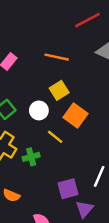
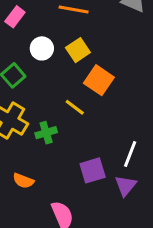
white circle: (39, 110) -> (42, 48), moved
purple triangle: (85, 209) -> (126, 186), moved

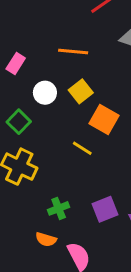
green cross: (46, 133) -> (59, 208), moved
orange semicircle: (23, 181) -> (46, 239), moved

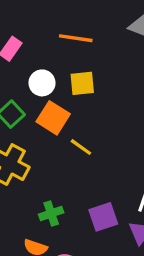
yellow square: (81, 91) -> (82, 83), turned 30
orange square: (104, 119) -> (53, 118), moved

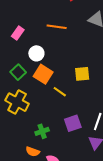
yellow square: (82, 83) -> (82, 74), moved
purple square: (103, 217) -> (73, 123), moved

